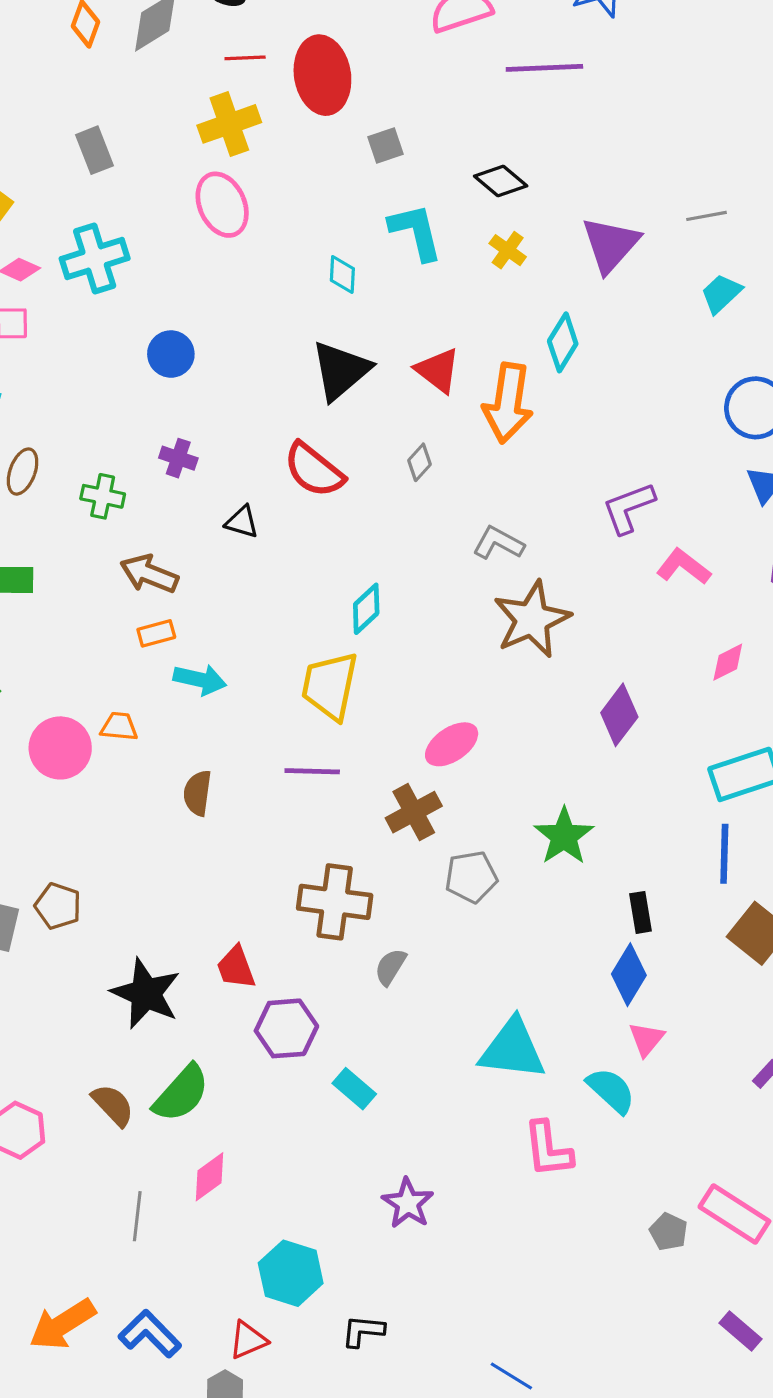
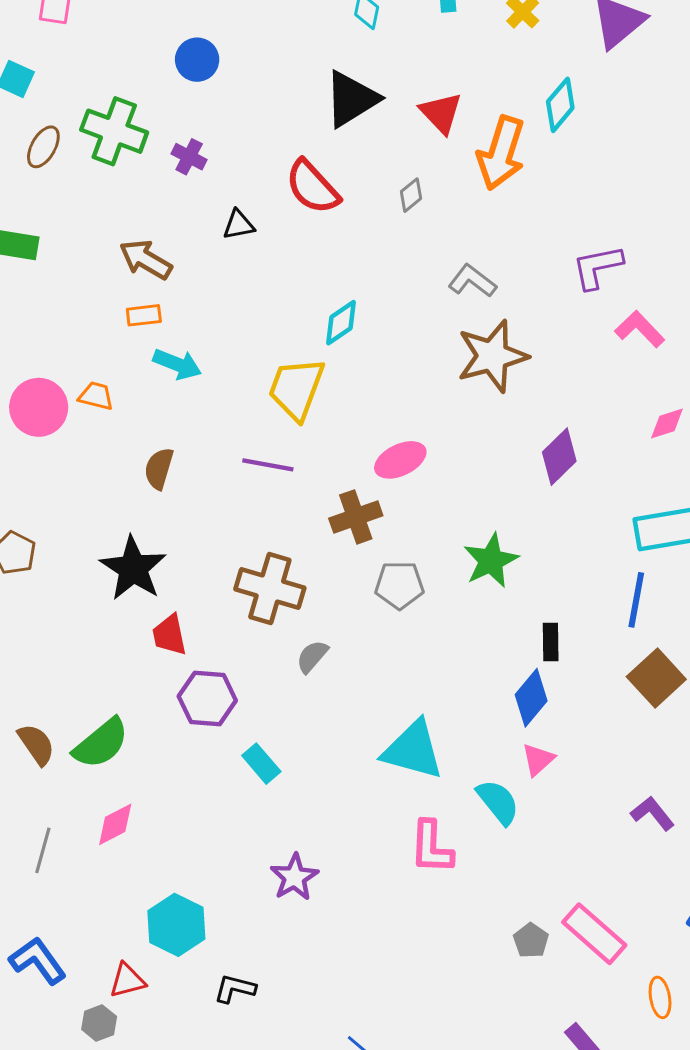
green cross: (103, 496) -> (114, 131), moved, size x1.6
black triangle: (242, 522) -> (239, 225), turned -36
black star: (146, 993) -> (133, 568), moved

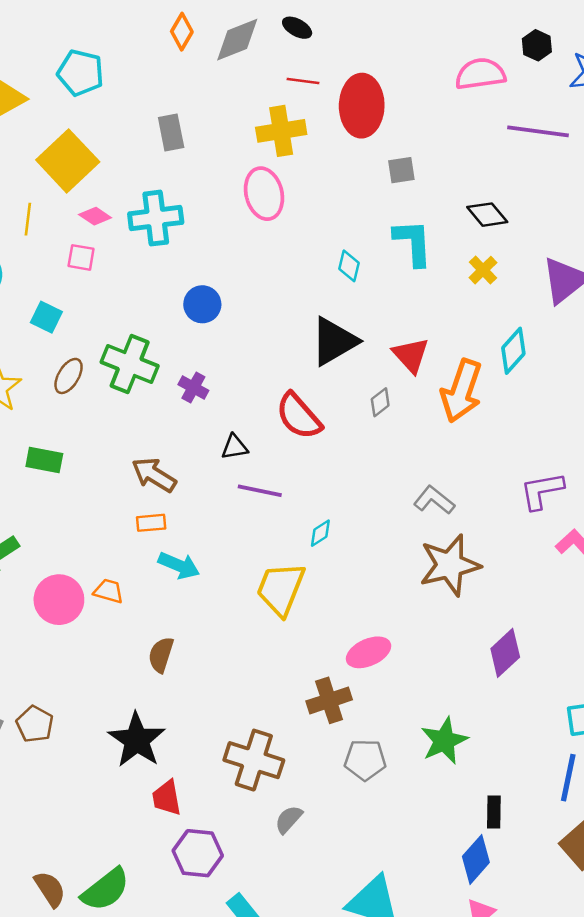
gray diamond: (411, 195) -> (380, 402), moved
cyan diamond: (341, 323) -> (320, 533), size x0.7
purple line: (268, 465) -> (260, 491), moved

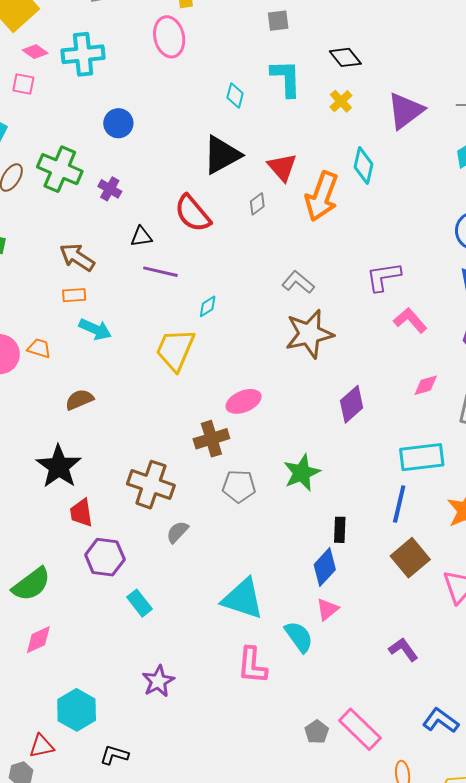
cyan diamond: (513, 351) -> (363, 166), turned -30
brown semicircle: (161, 655) -> (79, 400), turned 48

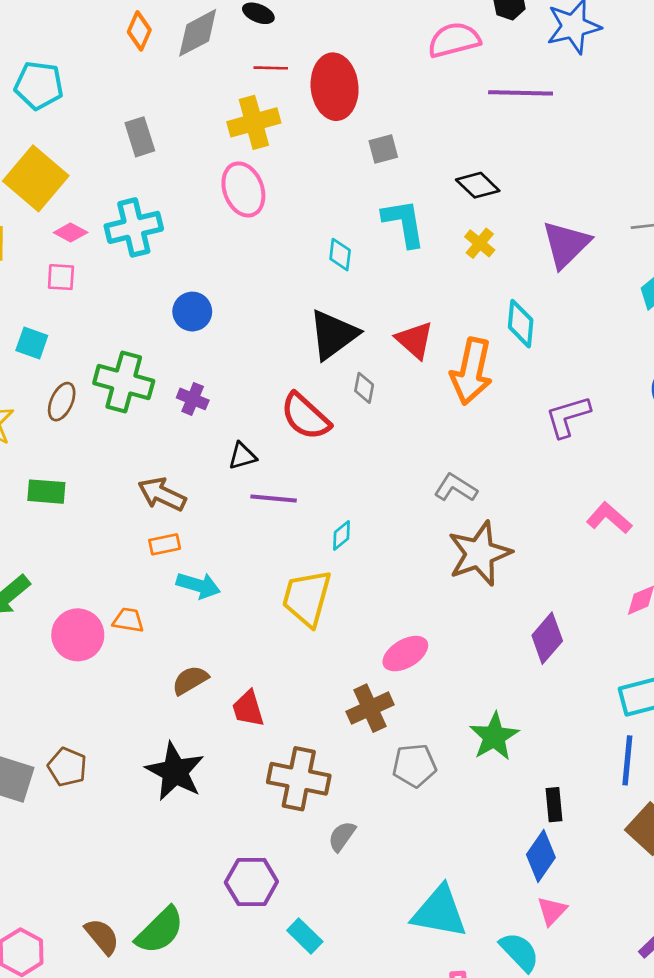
gray diamond: (257, 204) -> (364, 388), moved, turned -35
purple L-shape: (383, 277) -> (568, 417), moved
red trapezoid: (81, 513) -> (248, 709), moved

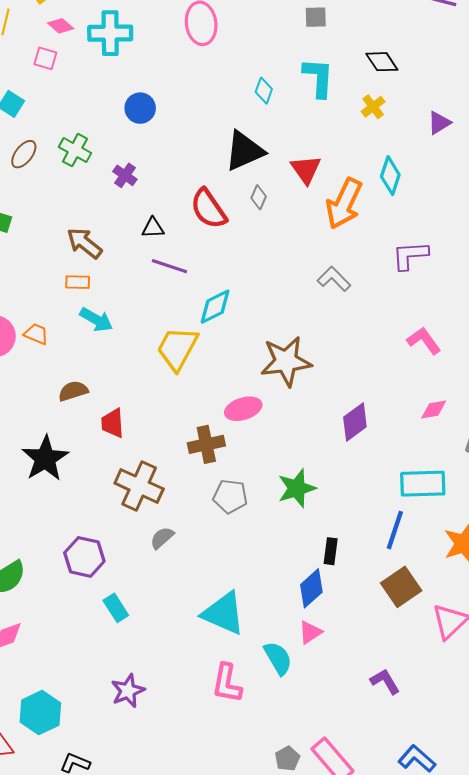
purple triangle: (566, 244) -> (439, 123), size x0.6
green cross: (124, 382) -> (75, 150), size x0.7
gray L-shape: (456, 488) -> (334, 279), moved
cyan diamond: (341, 535) -> (215, 307), size x1.6
brown star: (479, 553) -> (286, 361), moved

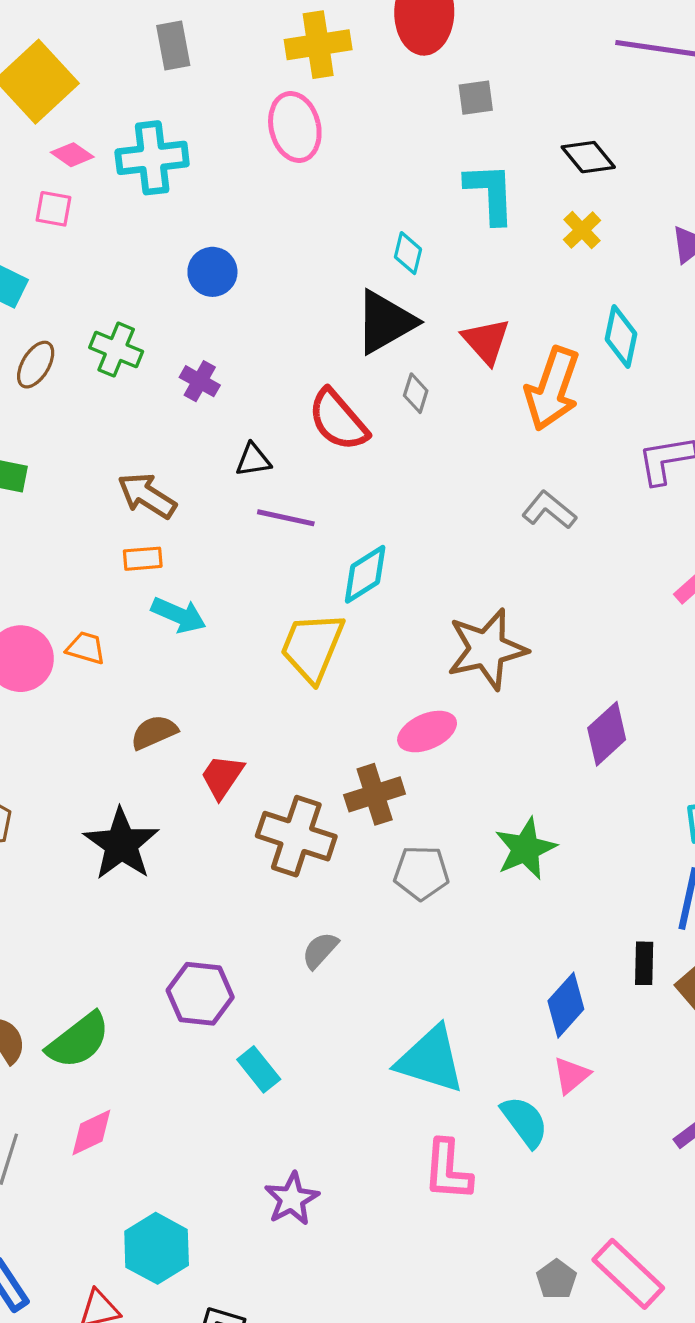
cyan diamond: (264, 91) -> (408, 253), moved
red trapezoid: (113, 423) -> (222, 777), turned 44
brown cross: (139, 486) -> (296, 836), moved
black rectangle: (331, 551) -> (644, 963), moved

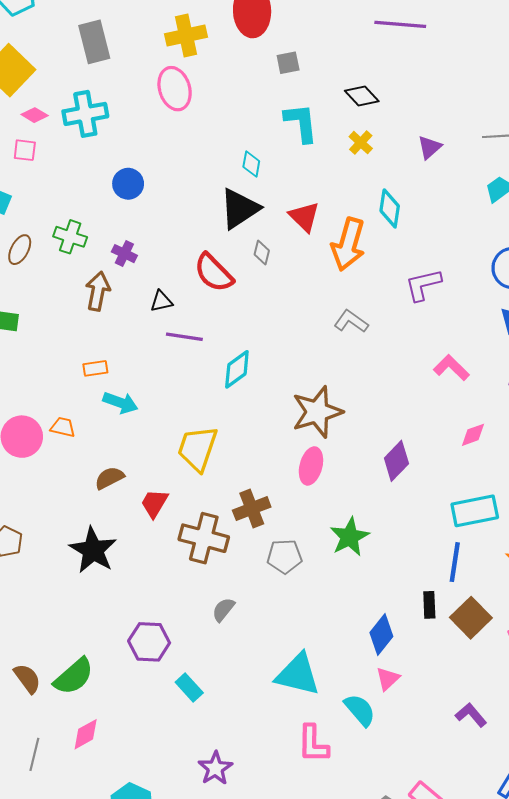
gray rectangle: (173, 46) -> (94, 42), size x1.4
brown arrow: (147, 496) -> (98, 291), moved, turned 72
yellow trapezoid: (312, 647) -> (198, 448), moved
pink ellipse: (427, 732) -> (311, 466), moved, turned -48

